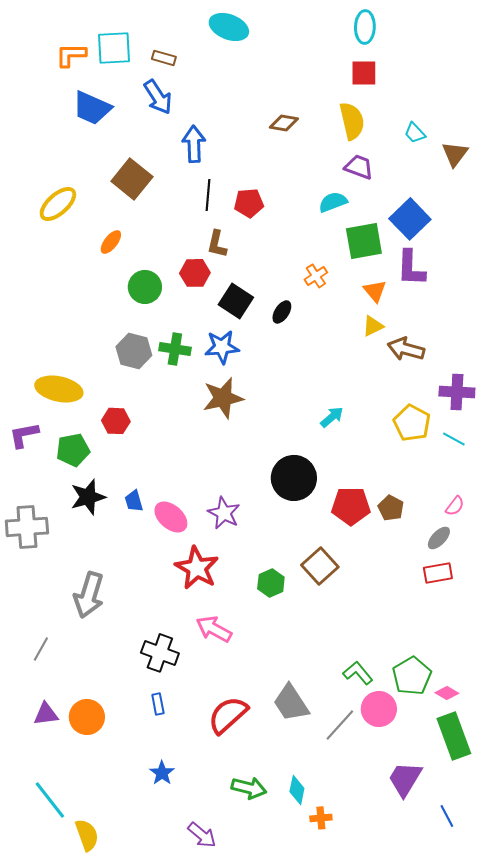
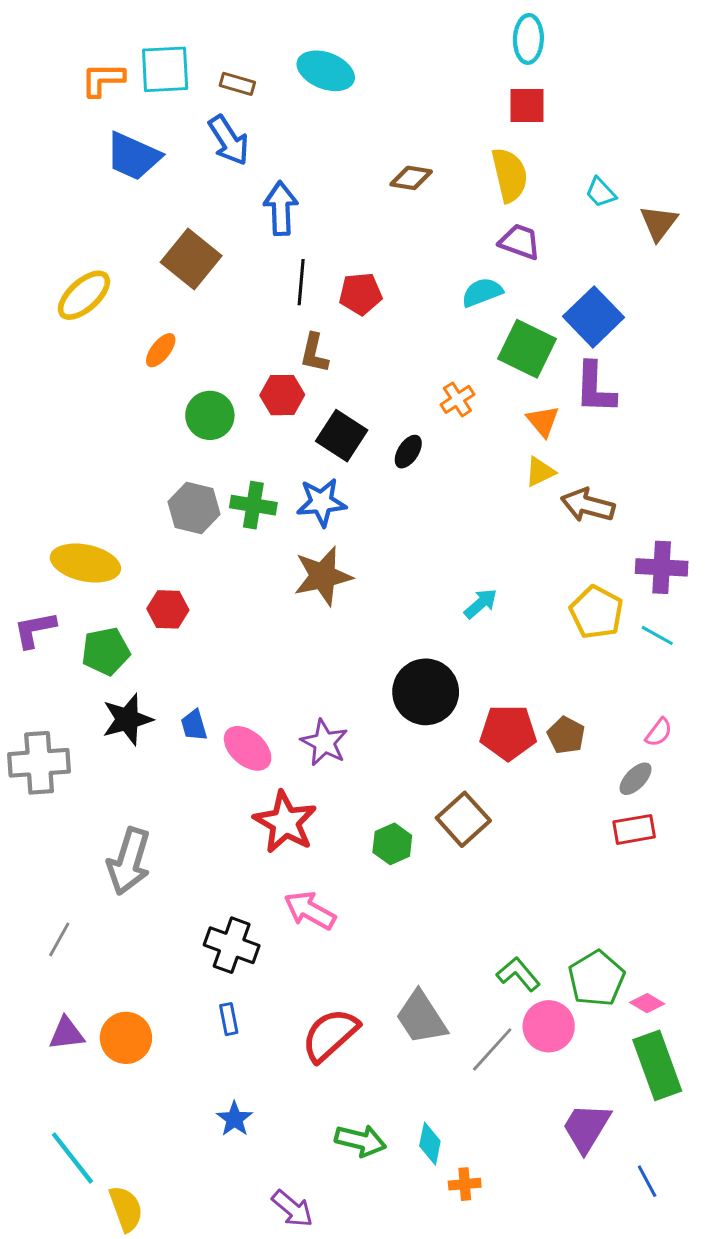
cyan ellipse: (229, 27) -> (326, 71), moved
green square: (364, 241) -> (527, 349), turned 36

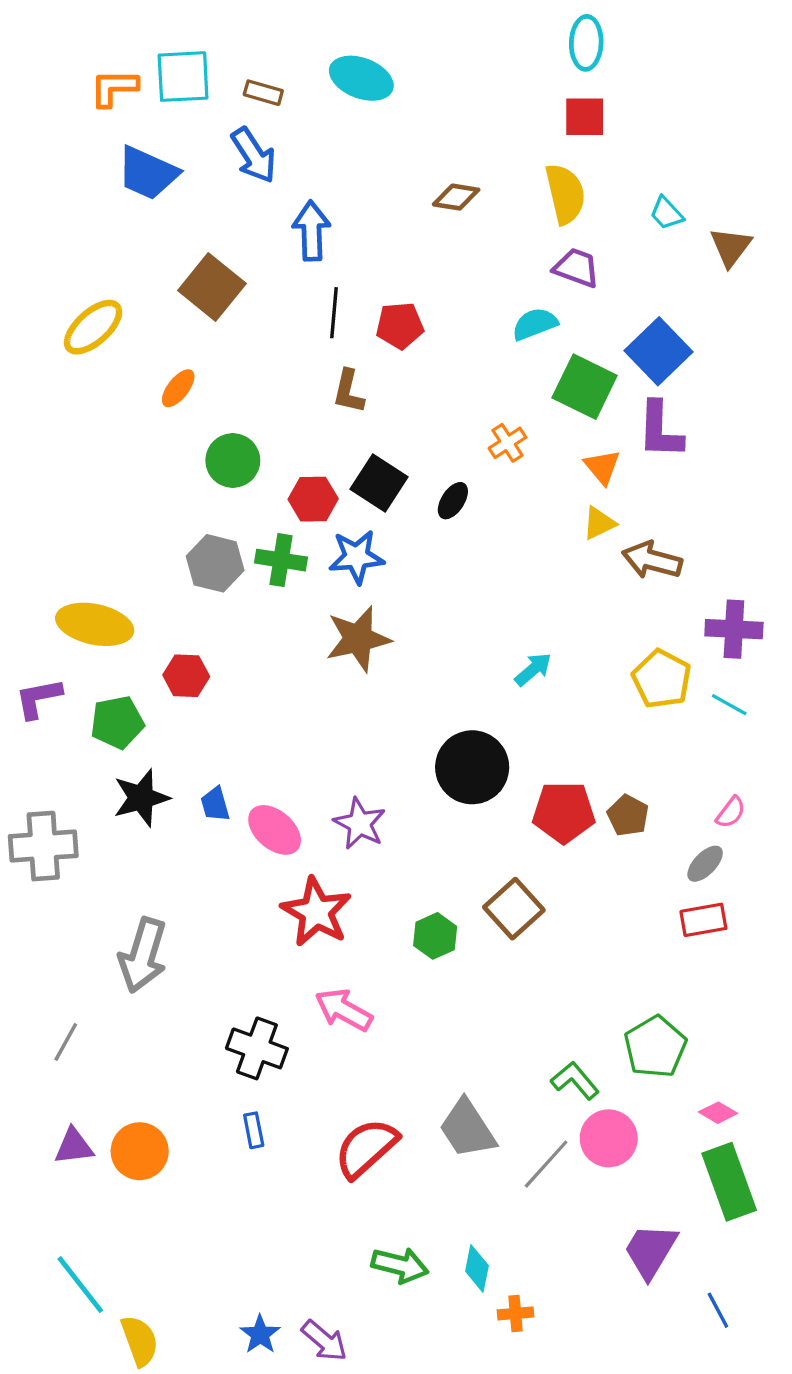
red hexagon: (282, 395) -> (313, 499), moved
green pentagon: (596, 979) -> (655, 1047), moved
blue star: (235, 1119) -> (260, 1334), moved

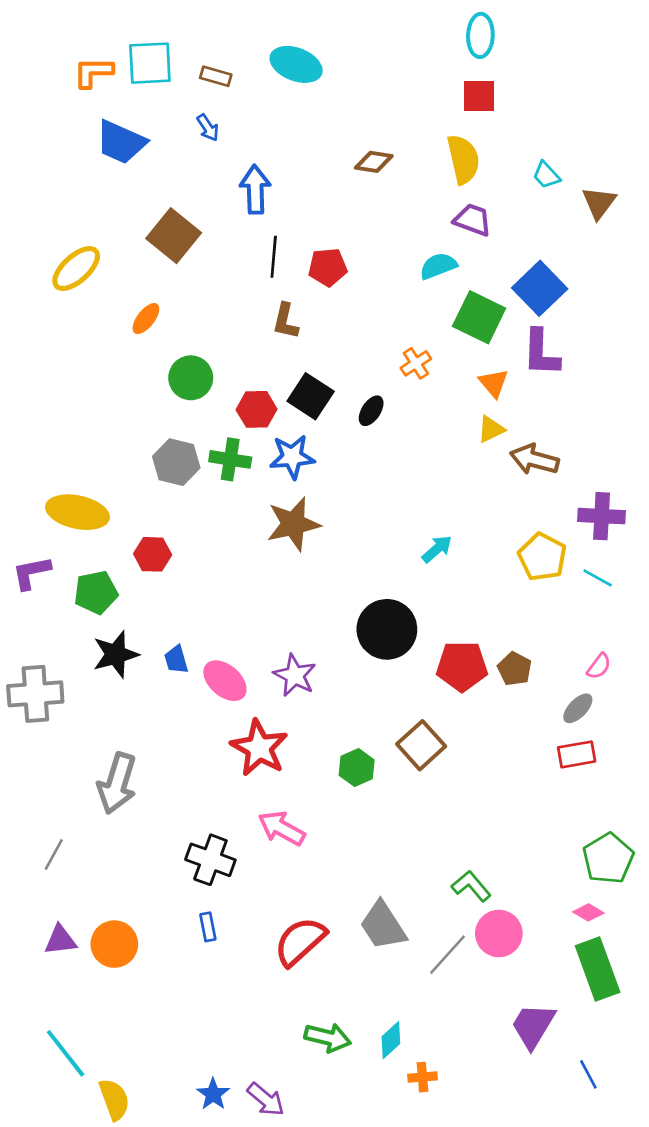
blue arrow: (254, 155) -> (208, 128), size x0.6
green pentagon: (655, 1047) -> (608, 858), moved
cyan diamond: (477, 1268) -> (391, 1040), turned 36

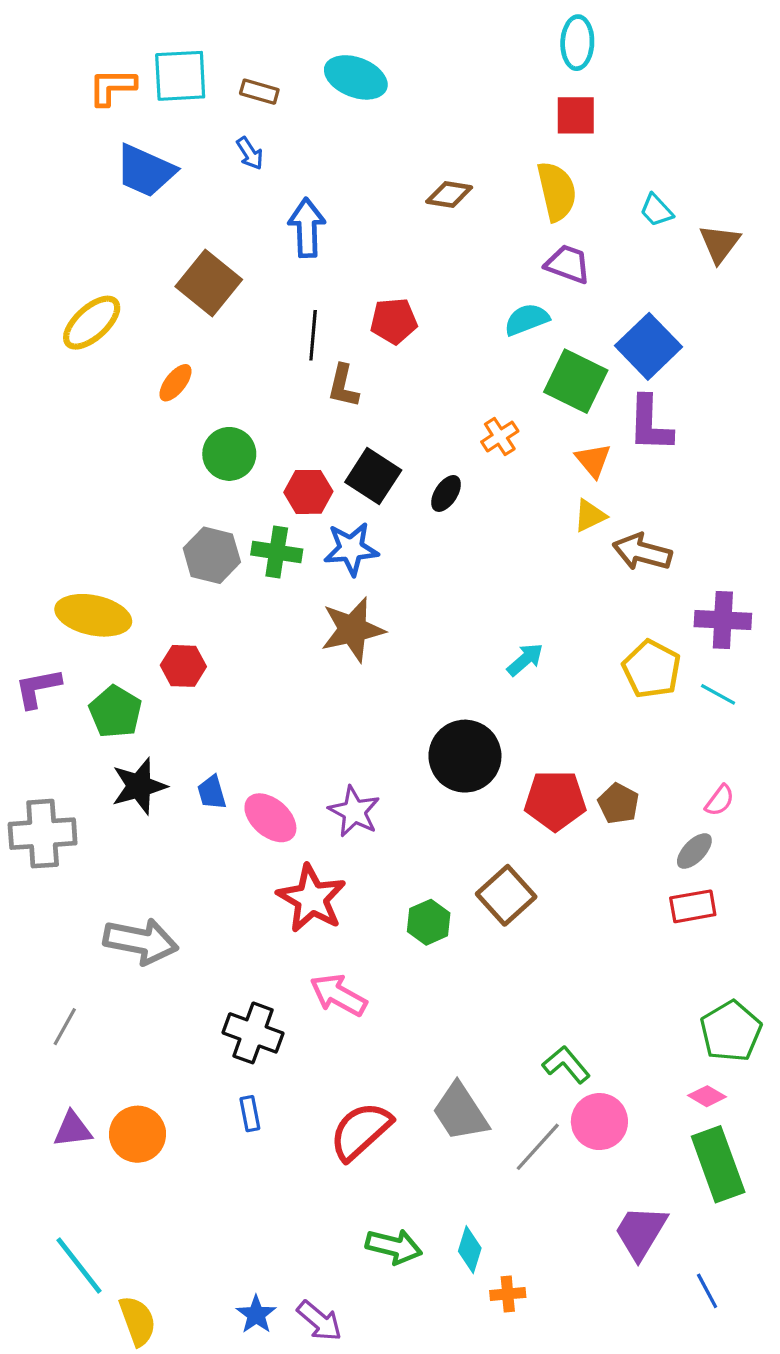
black line: (274, 257) -> (313, 335), moved
green pentagon: (96, 592) -> (115, 712), turned -30
gray arrow: (117, 783) -> (141, 941), turned -96
cyan diamond: (391, 1040) -> (470, 1250), turned -30

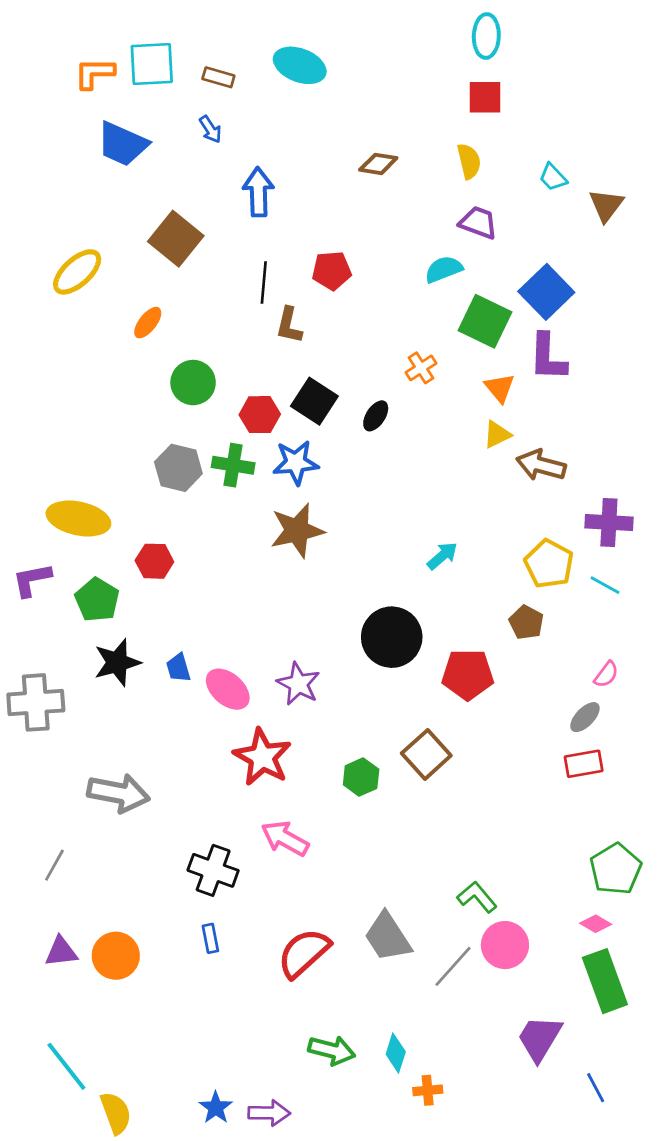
yellow semicircle: (557, 191) -> (469, 161), size x0.7
brown pentagon: (618, 804) -> (526, 622), moved
purple arrow: (319, 1321) -> (269, 1113), turned -39

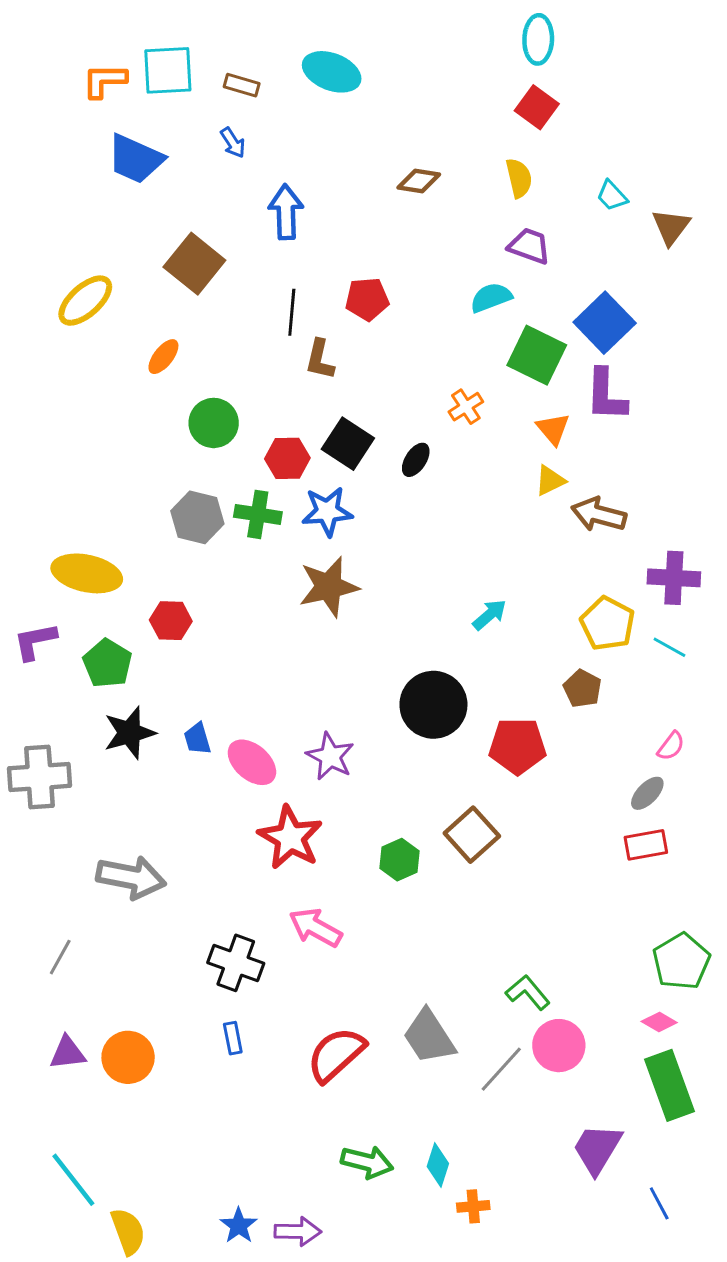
red square: (485, 97) -> (537, 107), turned 36

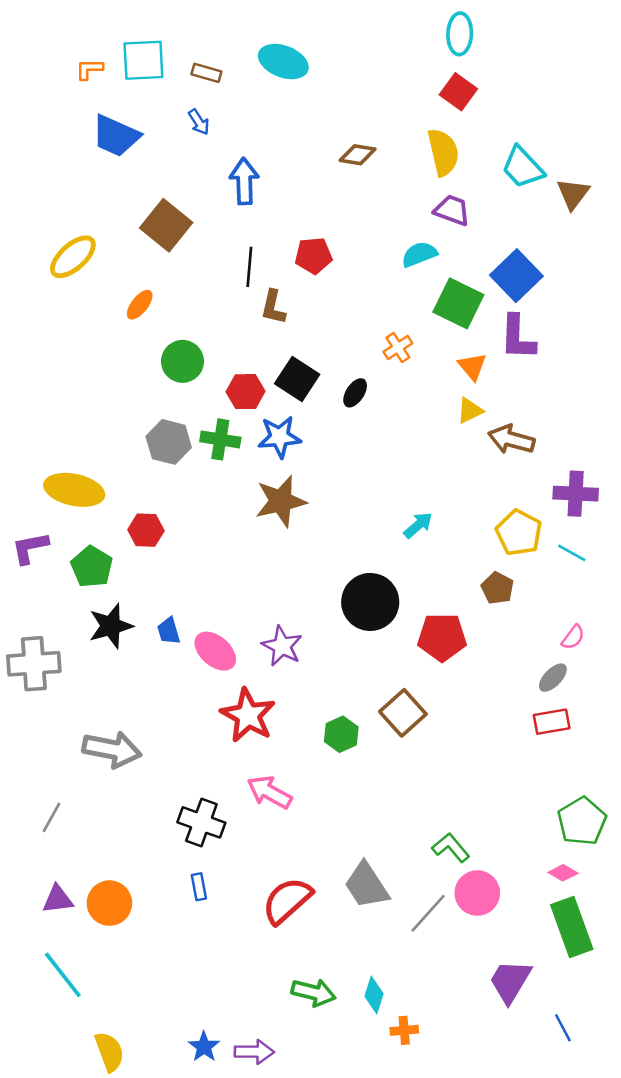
orange L-shape: (104, 81) -> (89, 69), size x0.7
yellow semicircle: (519, 178) -> (443, 152), size x1.4
cyan trapezoid: (612, 196) -> (523, 167), size x1.6
cyan line: (73, 1180) -> (63, 975), moved

